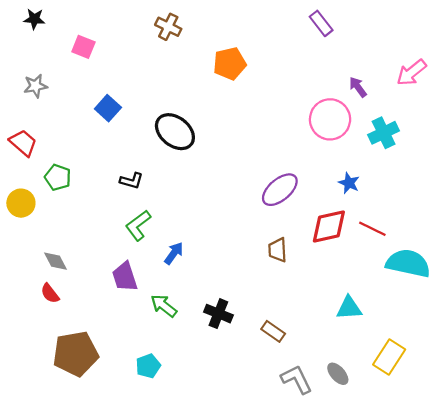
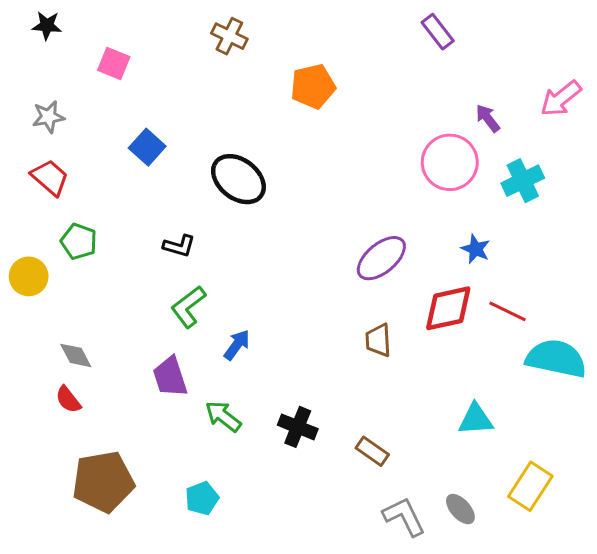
red trapezoid: (23, 143) -> (50, 178), moved

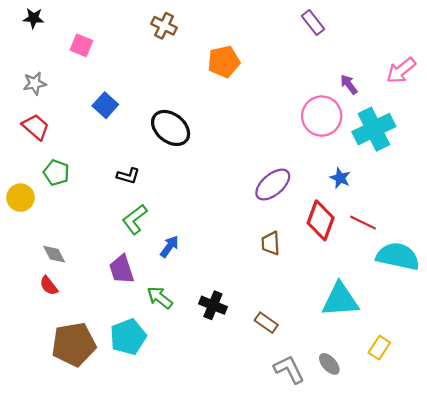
cyan cross: (523, 181) -> (374, 129), size x1.4
red diamond: (448, 308) -> (321, 220), turned -57
cyan triangle: (476, 419) -> (340, 300), size x1.5
yellow rectangle: (530, 486) -> (379, 348), size x0.7
cyan pentagon: (202, 498) -> (128, 337), moved, size x1.5

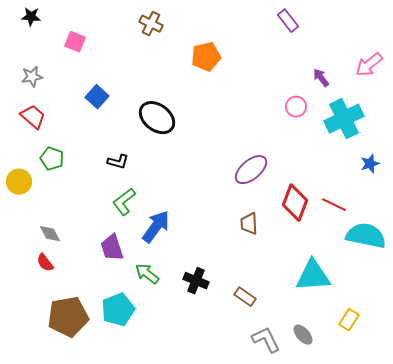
pink circle: (322, 116) -> (296, 107), size x0.6
blue star: (340, 178) -> (370, 164), moved, turned 30
blue arrow: (169, 246) -> (156, 227), size x1.6

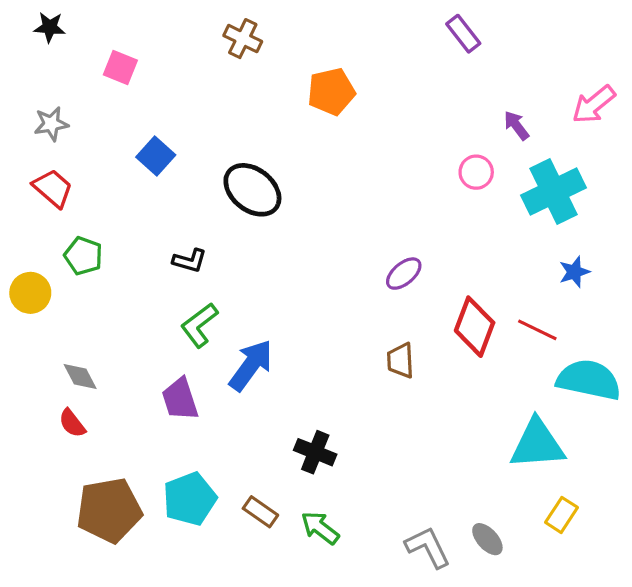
blue star: (370, 164) -> (574, 272), moved
purple ellipse: (251, 170) -> (404, 274), size x0.7
green arrow: (147, 274) -> (320, 528), moved
cyan triangle: (313, 276) -> (537, 444), moved
brown rectangle: (245, 297) -> (260, 512), moved

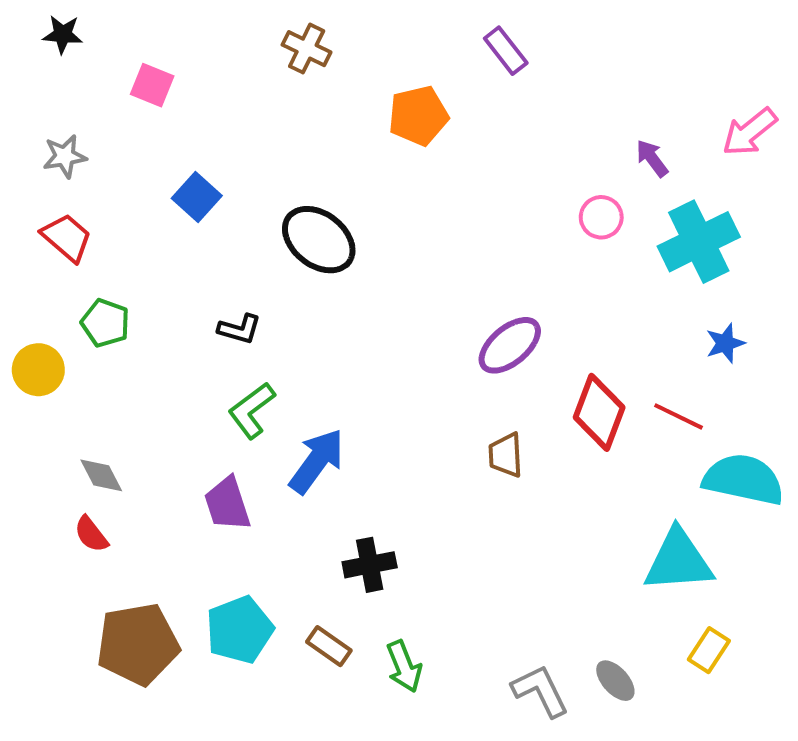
purple rectangle: (463, 34) -> (506, 51), moved
purple ellipse: (404, 274) -> (510, 345), size x1.4
black cross: (315, 452) -> (370, 565), moved, turned -33
green arrow: (320, 528) -> (404, 666), turned -150

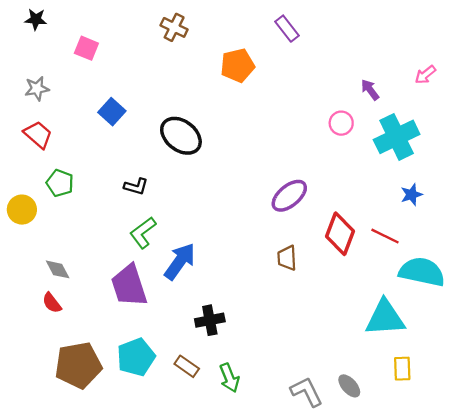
pink arrow: (750, 132) -> (425, 75), size x0.7
purple trapezoid: (227, 504) -> (129, 286), size x1.4
yellow rectangle: (709, 650) -> (402, 369), turned -35

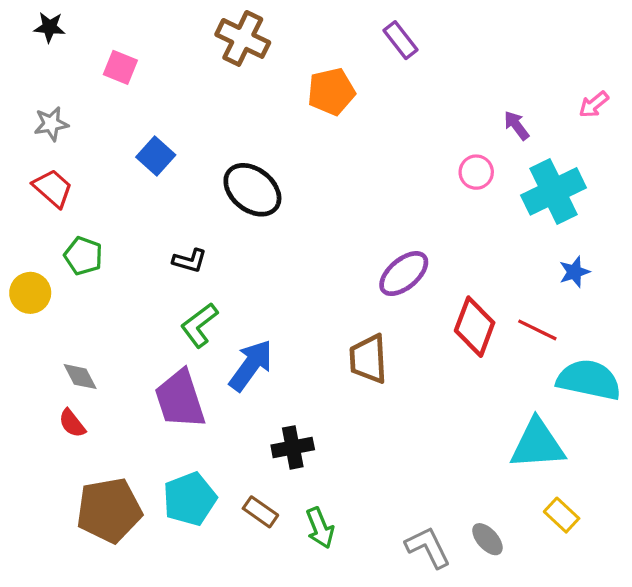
brown cross: (174, 27) -> (243, 38), size x1.4
brown trapezoid: (287, 258) -> (368, 359), moved, size x1.4
yellow rectangle: (402, 369) -> (562, 515), turned -45

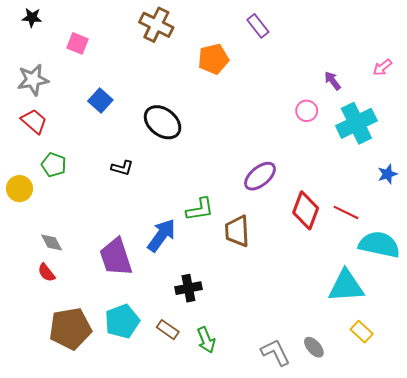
gray star: (51, 124) -> (33, 80), size x1.4
blue star: (574, 272) -> (388, 174), moved
green L-shape: (199, 325) -> (200, 209), moved, turned -152

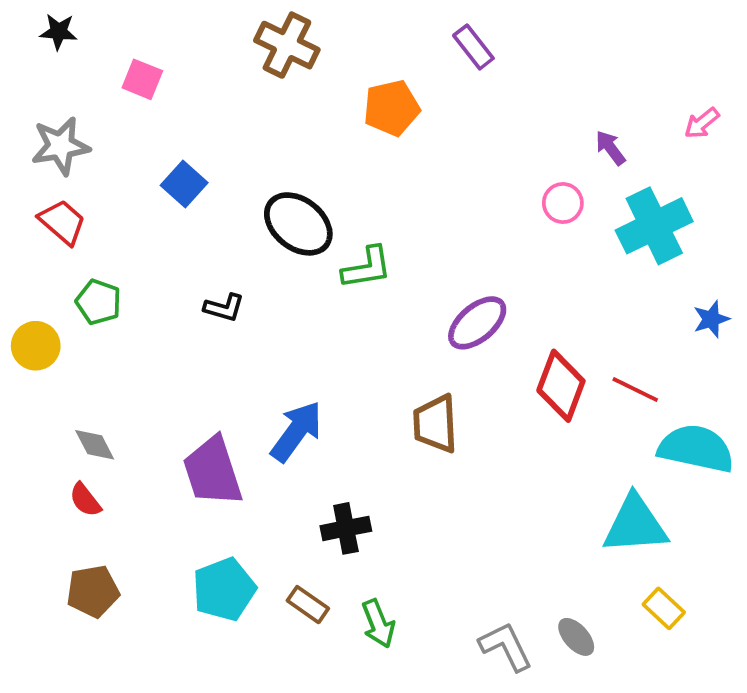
green L-shape: (200, 209) -> (367, 268), moved
brown pentagon: (70, 329) -> (93, 591), moved, size x0.7

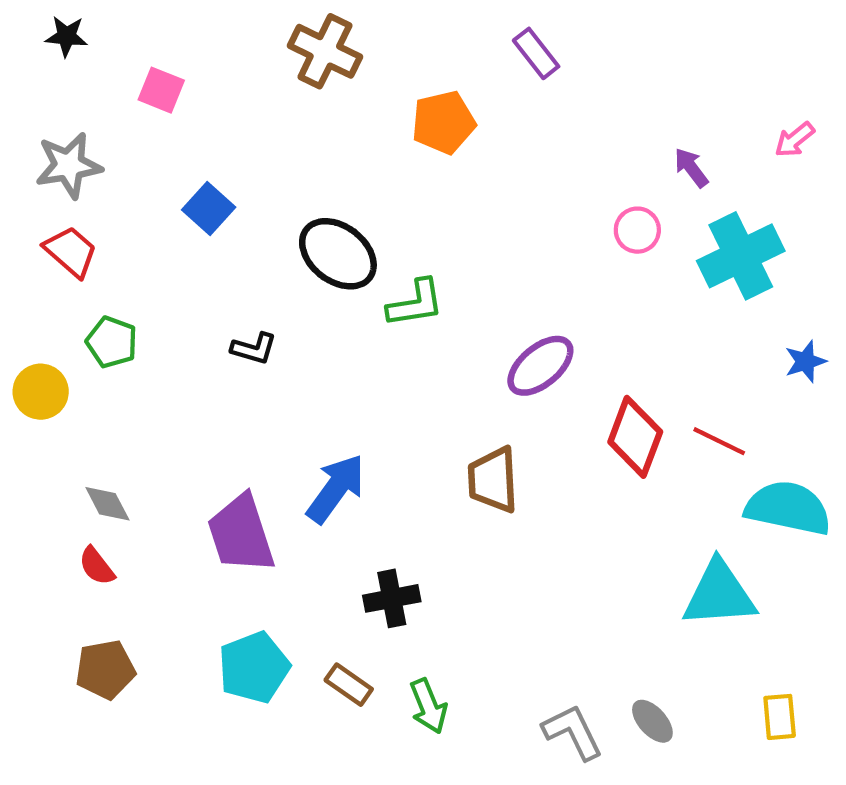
yellow rectangle: (664, 608) -> (780, 717), moved, turned 42

